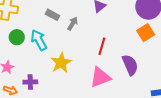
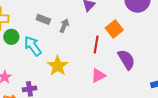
orange square: (146, 33) -> (114, 29), moved
green circle: (17, 37) -> (11, 37), moved
pink triangle: (100, 77) -> (98, 76), size x0.7

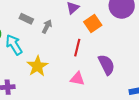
orange square: (114, 29) -> (93, 24), moved
pink triangle: (98, 76) -> (77, 79), turned 35

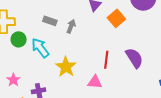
red line: (77, 48) -> (106, 60), moved
pink triangle: (77, 79) -> (95, 82), moved

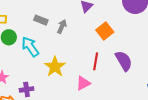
orange square: (116, 18) -> (105, 31), moved
pink triangle: (95, 82) -> (83, 83), turned -35

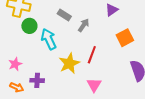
red line: (96, 61) -> (92, 55), moved
pink triangle: (83, 83) -> (94, 85), turned -42

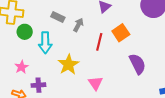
cyan arrow: (49, 39) -> (45, 43), turned -150
red line: (92, 55) -> (99, 42), moved
pink star: (15, 64) -> (21, 67), moved

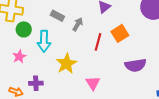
purple semicircle: (137, 64) -> (135, 65), turned 105
pink star: (21, 67) -> (19, 57), moved

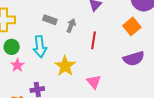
green circle: (24, 29) -> (12, 47), moved
orange square: (120, 33) -> (132, 26), moved

